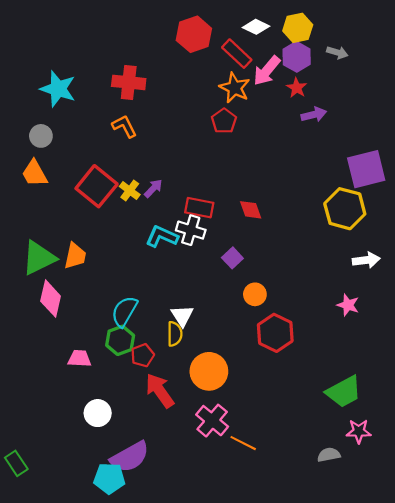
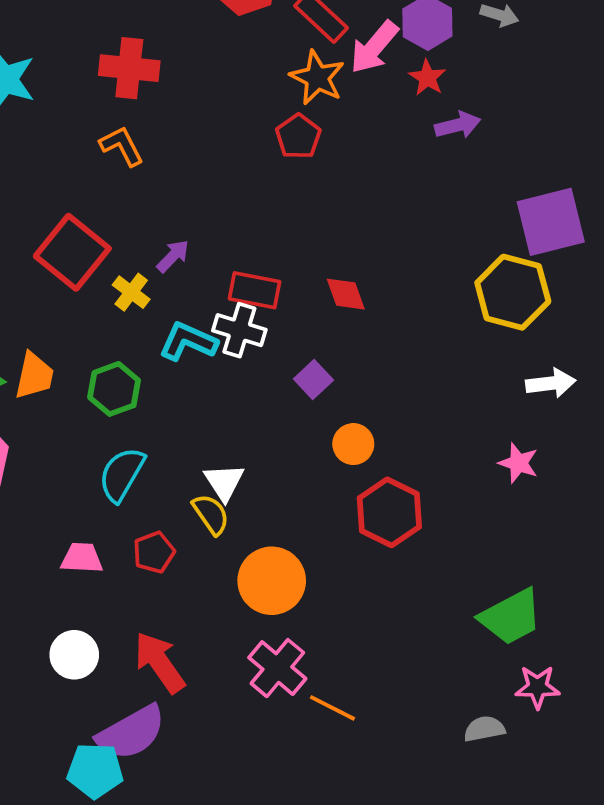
yellow cross: (130, 191) -> (131, 292), moved
yellow semicircle: (175, 334) -> (211, 514), turned -35
green hexagon: (120, 340) -> (114, 389), moved
pink trapezoid: (79, 359) -> (82, 558), moved
red arrow: (160, 391) -> (160, 662), moved

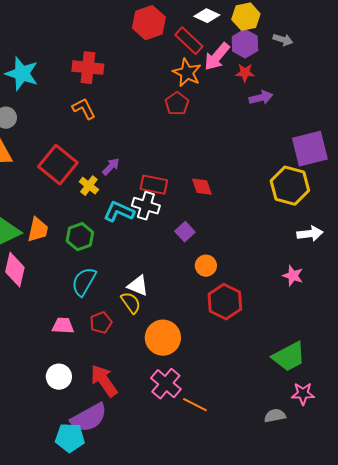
red star: (427, 78) -> (245, 73), turned -30
white triangle: (224, 482) -> (138, 286), turned -35

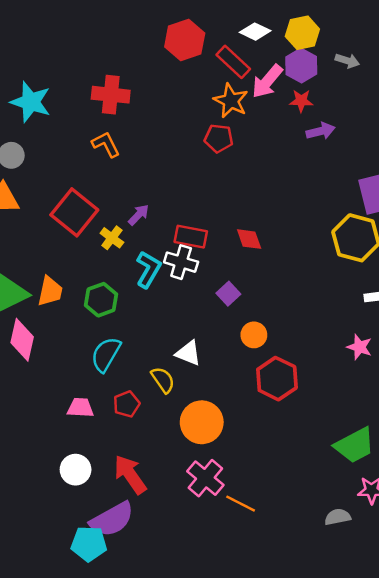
red pentagon: (177, 104) -> (219, 138), turned -30
cyan L-shape: (119, 212) -> (148, 269), turned 96
white triangle: (138, 286) -> (188, 353), moved

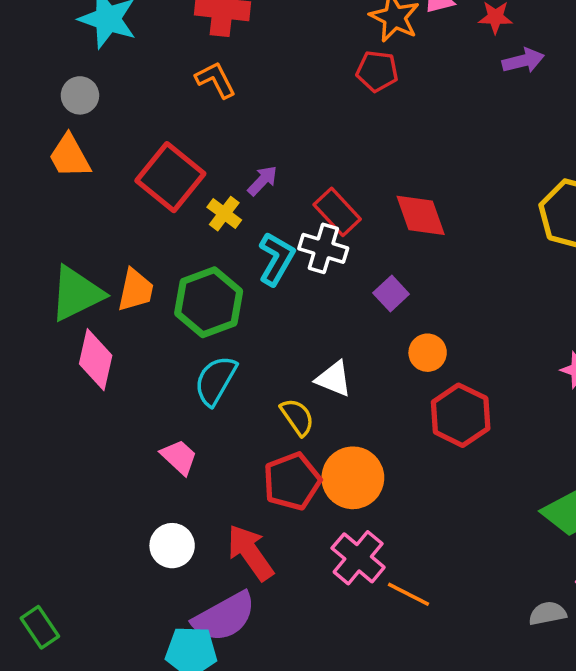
red rectangle: (191, 237) -> (337, 212), turned 36
red diamond: (249, 239) -> (421, 215), size x1.4
green hexagon: (101, 300) -> (209, 302), size x1.4
red pentagon: (126, 404) -> (292, 481), moved, size x1.5
pink trapezoid: (80, 408) -> (179, 457), turned 40

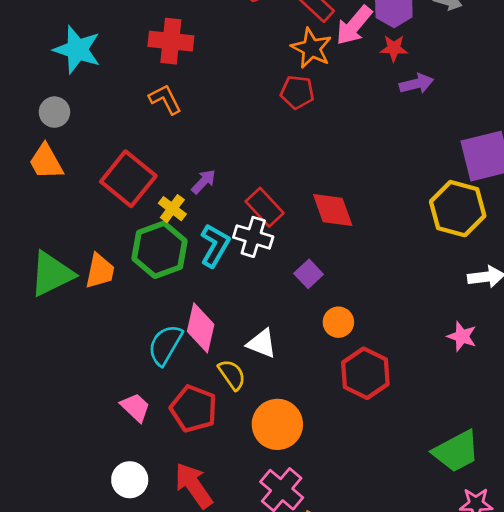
green hexagon: (209, 302) -> (160, 250), moved
pink diamond: (96, 360) -> (201, 328), moved
red pentagon: (292, 481) -> (194, 409), moved, turned -30

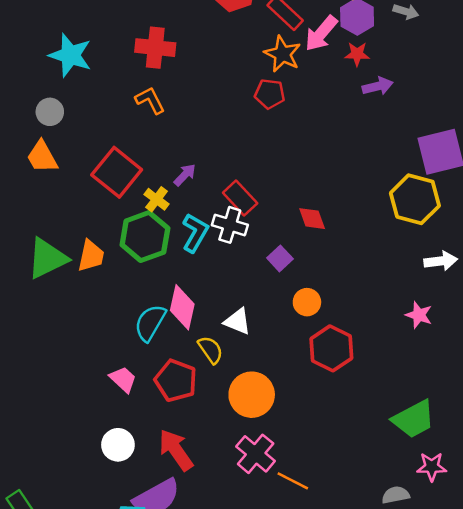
red diamond: (333, 210) -> (312, 219), moved, size x0.7

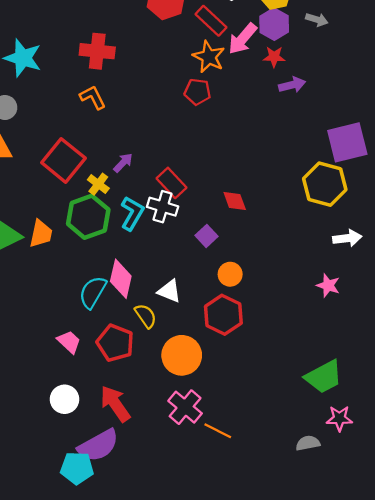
red hexagon: (331, 348) -> (223, 315), moved

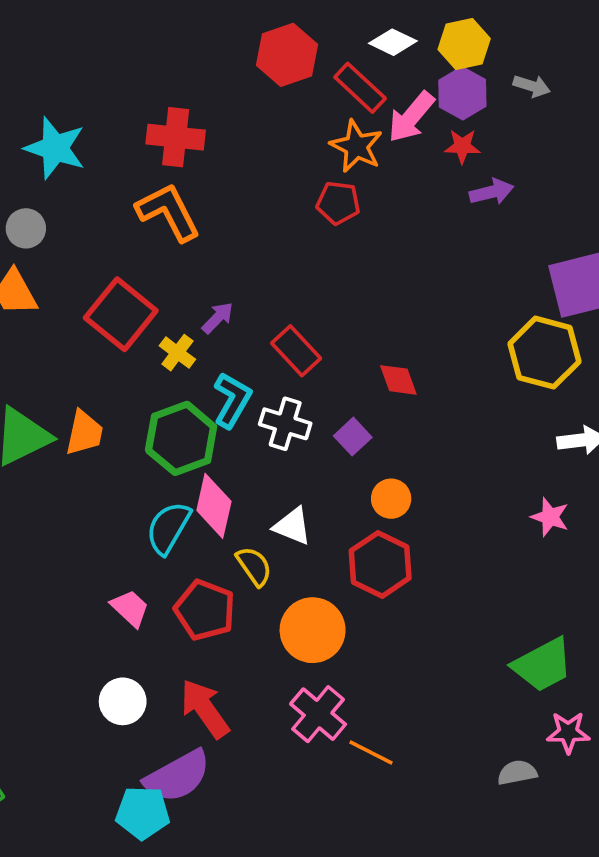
orange L-shape: (93, 97) -> (168, 212), size x1.5
white cross: (163, 207) -> (285, 424), moved
green hexagon: (88, 217) -> (181, 438), moved

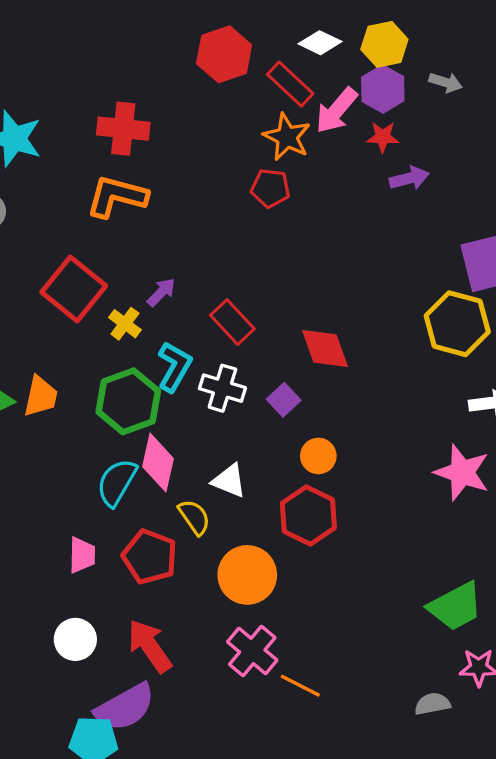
orange L-shape: (168, 212) -> (117, 196), turned -48
red diamond: (398, 380) -> (325, 348), size x1.4
pink star: (550, 517) -> (462, 472), size x1.6
pink trapezoid: (130, 608) -> (82, 555), turned 48

